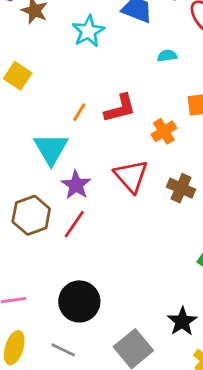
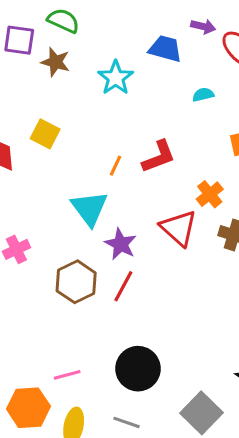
orange cross: (164, 131) -> (210, 194), moved

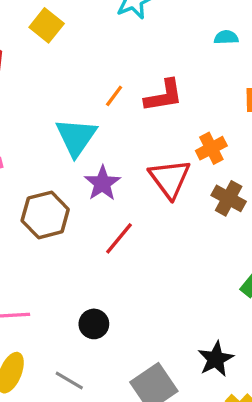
yellow square: (45, 134) -> (47, 25), moved
red line: (123, 286) -> (119, 238), moved
black circle: (138, 369) -> (94, 324), size x0.6

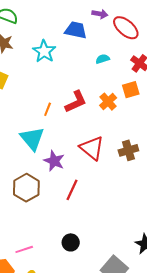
orange cross: (211, 148) -> (108, 102), moved
brown cross: (229, 198) -> (128, 150), turned -30

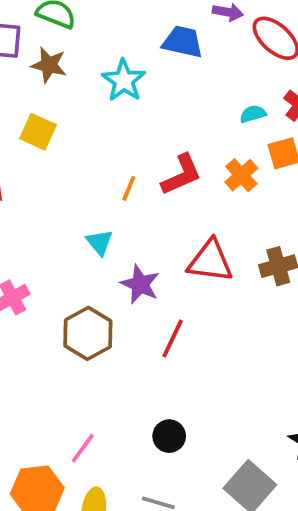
cyan semicircle: (103, 59) -> (253, 114), moved
cyan triangle: (32, 139) -> (100, 242), size x0.6
red triangle: (92, 148) -> (210, 261), turned -32
pink line: (24, 249) -> (83, 448), turned -36

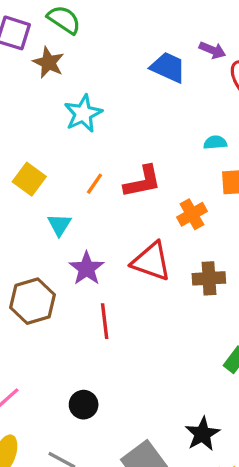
cyan star: (124, 80) -> (83, 114), moved
yellow square: (38, 132) -> (29, 179), moved
orange cross: (241, 175) -> (192, 214), moved
red line: (173, 338) -> (105, 321), turned -44

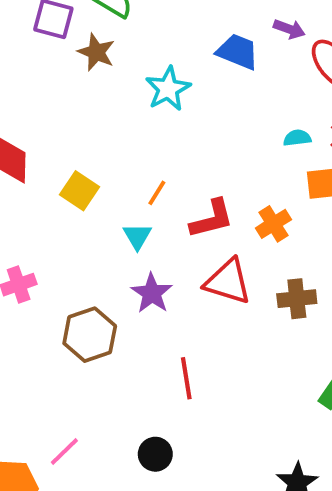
cyan star: (83, 114) -> (168, 89), moved
red L-shape: (142, 182) -> (212, 219), moved
cyan triangle: (59, 225) -> (137, 236), moved
red line: (105, 321) -> (186, 378), moved

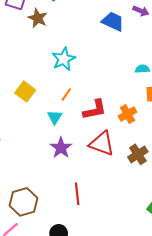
cyan star: (168, 89) -> (64, 59), moved
brown cross: (297, 299) -> (138, 154), turned -30
brown hexagon: (90, 335) -> (23, 202), moved

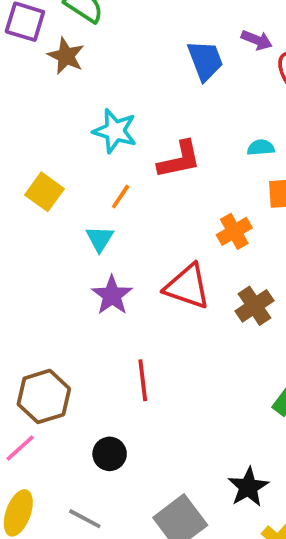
blue trapezoid: (113, 22) -> (205, 60), turned 45
cyan star: (64, 59) -> (115, 131), turned -30
red L-shape: (95, 110) -> (179, 160), moved

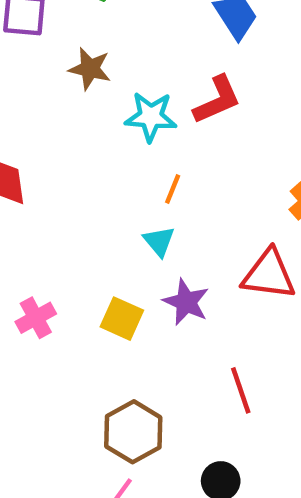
brown star: (66, 56) -> (90, 69), moved
red L-shape: (179, 160) -> (217, 100), moved
yellow square: (44, 192) -> (122, 319), moved

